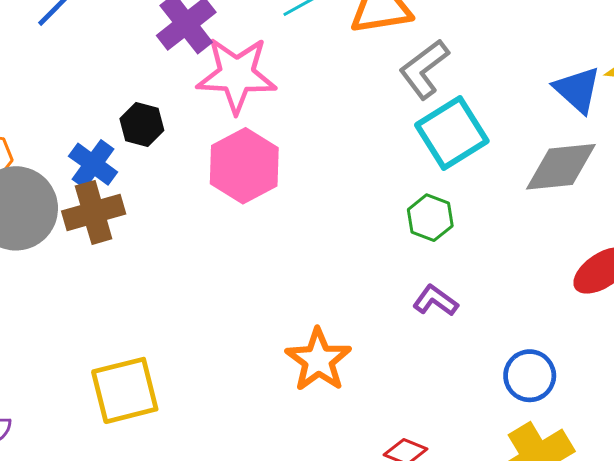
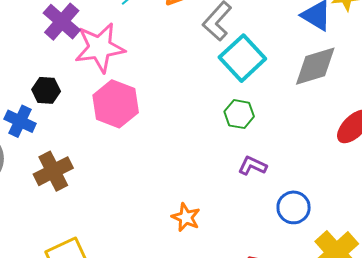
brown cross: (94, 212) -> (53, 171), moved
orange star: (318, 360) -> (186, 217), size x0.7
blue circle: (530, 376) -> (294, 207), moved

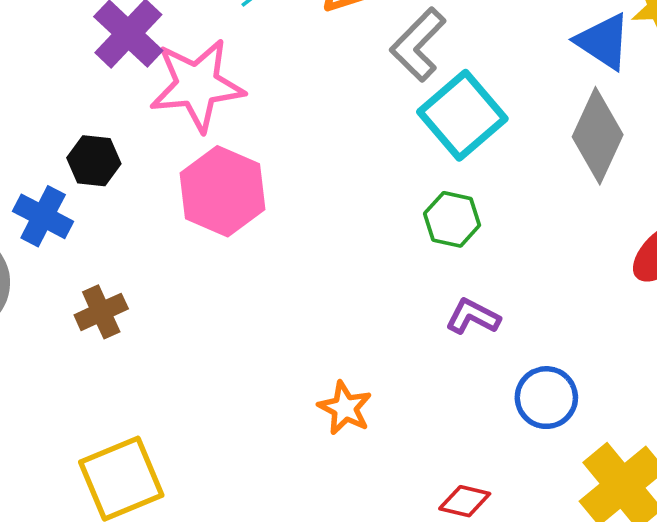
gray diamond: (315, 66) -> (598, 136), turned -51
brown cross: (53, 171) -> (101, 312), size x0.7

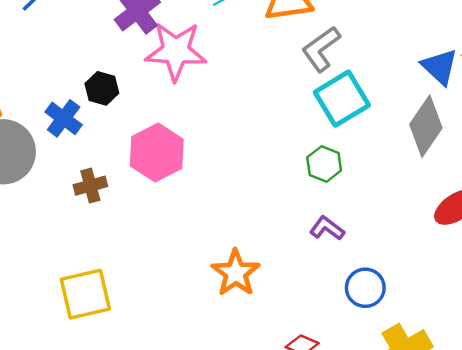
pink hexagon: (222, 191) -> (157, 153), moved
orange star: (345, 408) -> (236, 273), size x1.4

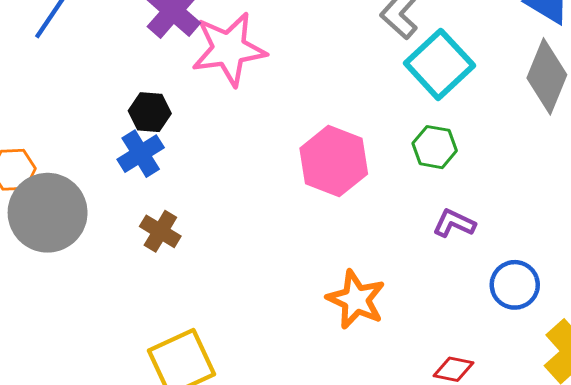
blue cross: (64, 118) -> (141, 154), moved, turned 33
pink hexagon: (157, 153) -> (334, 161), moved
brown cross: (90, 186) -> (160, 231), turned -32

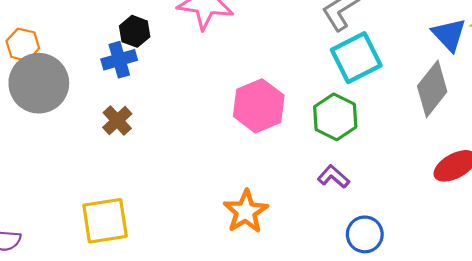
green hexagon: (435, 147) -> (335, 117), size x1.4

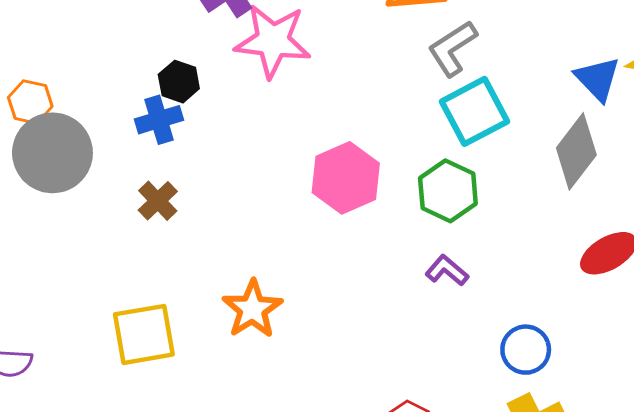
orange star: (246, 212) -> (252, 309), moved
blue circle: (365, 234) -> (526, 350), moved

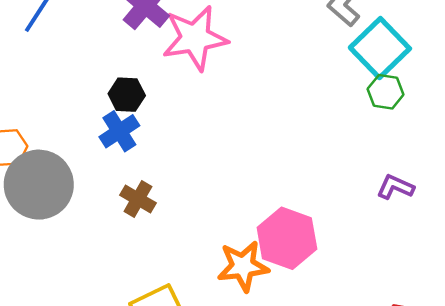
pink hexagon: (346, 178) -> (287, 238), moved
green hexagon: (448, 191) -> (386, 92), moved, size x0.7
orange star: (252, 309) -> (243, 266), turned -30

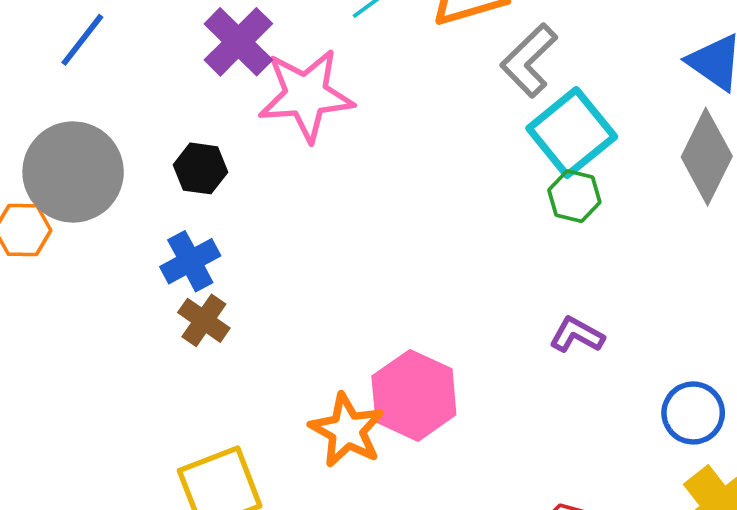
blue cross: (119, 131) -> (190, 261), moved
gray circle: (39, 185) -> (73, 172), moved
orange star: (243, 266) -> (347, 430), turned 30

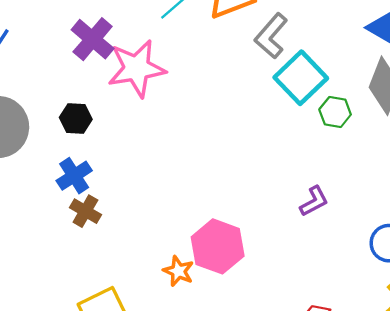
green hexagon: (574, 196) -> (335, 112), moved
purple L-shape: (577, 335) -> (314, 201), turned 128
orange star: (347, 430) -> (178, 271), size x0.7

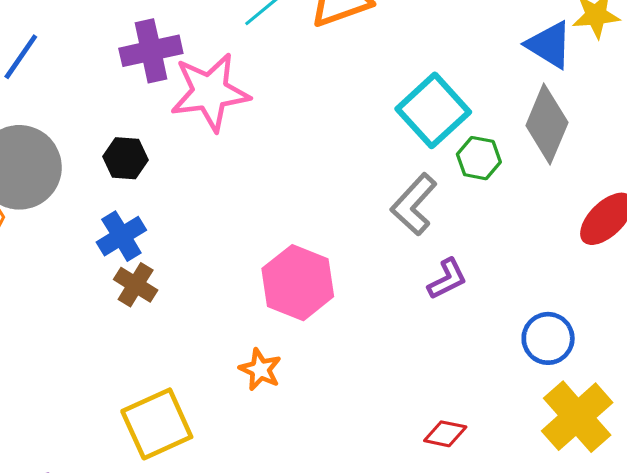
gray L-shape: (271, 36) -> (414, 204), moved
purple cross: (93, 39) -> (151, 51), turned 36
pink hexagon: (218, 246) -> (298, 283), moved

